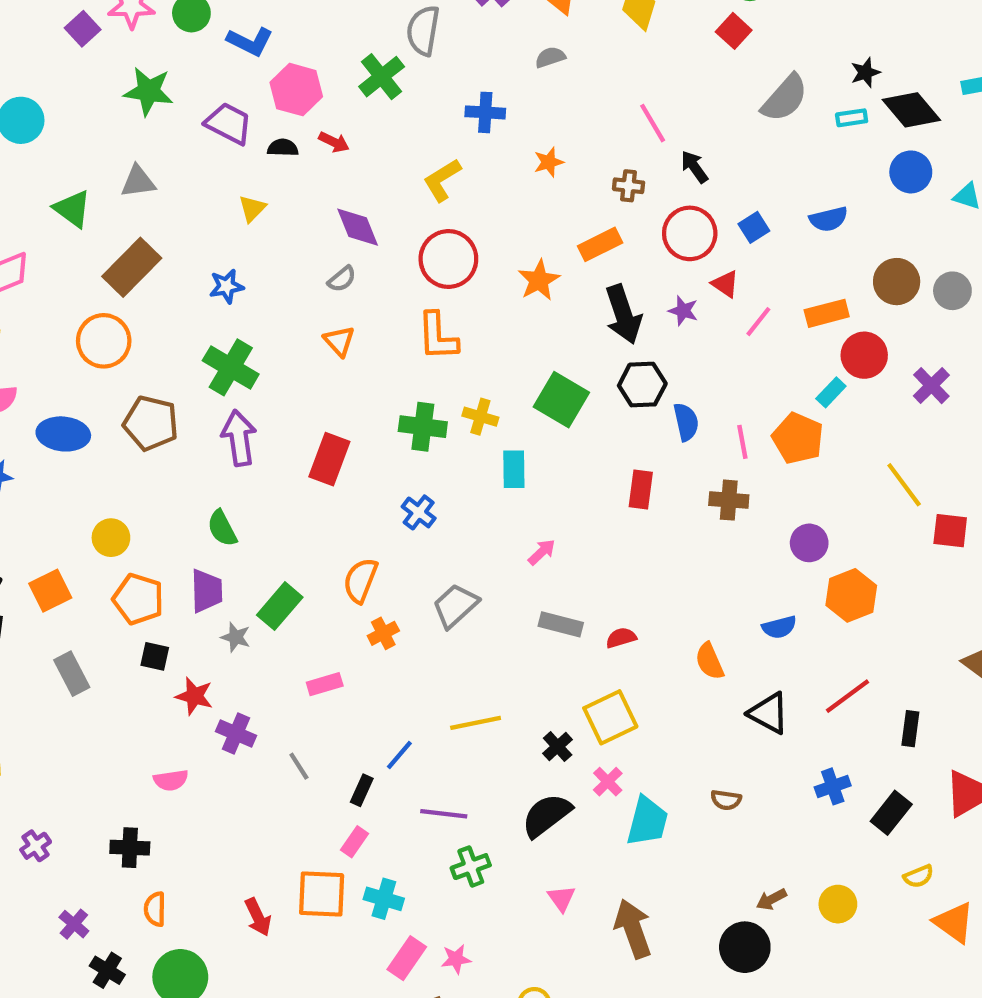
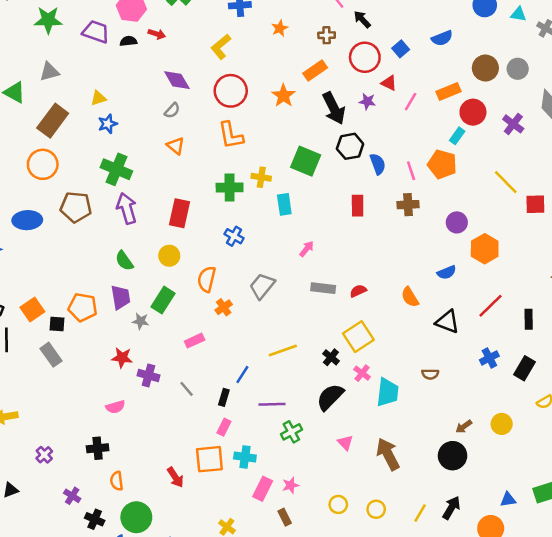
yellow triangle: (252, 208) -> (98, 98), moved, turned 35
yellow circle: (111, 538) -> (169, 256), moved
black square: (155, 656) -> (57, 324), moved

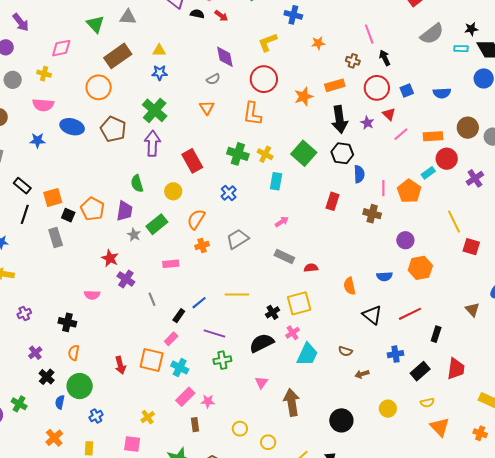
red rectangle: (179, 213) -> (192, 161), turned -60
brown arrow: (464, 427) -> (362, 374), moved

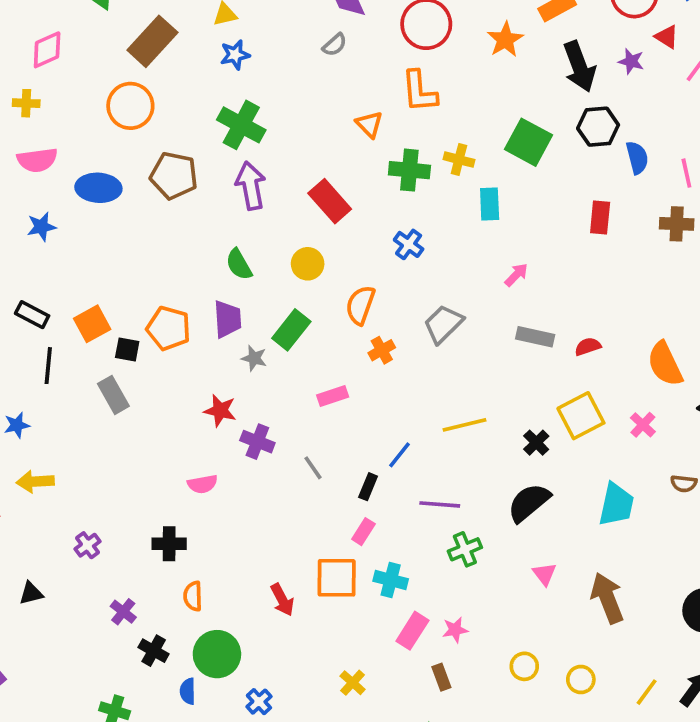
orange triangle: (207, 108) -> (369, 124), moved
orange semicircle: (350, 286) -> (665, 364), size x1.4
pink cross: (293, 333) -> (643, 425), moved

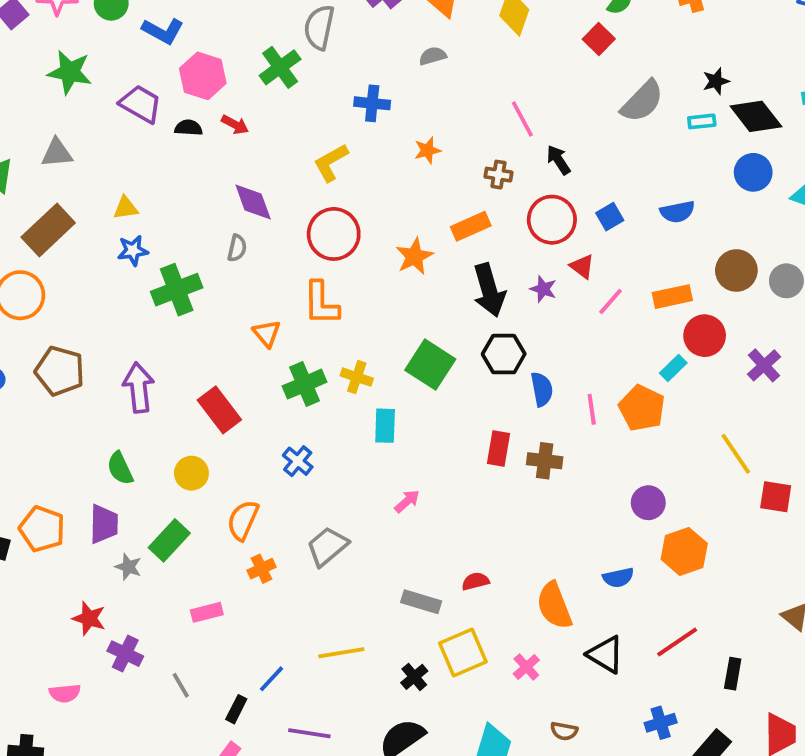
gray semicircle: (335, 45) -> (237, 248), turned -40
green cross: (241, 125) -> (177, 290), moved, turned 36
green cross: (409, 170) -> (305, 384), turned -33
brown cross: (677, 224) -> (545, 461), moved
gray rectangle: (535, 337) -> (421, 602), moved

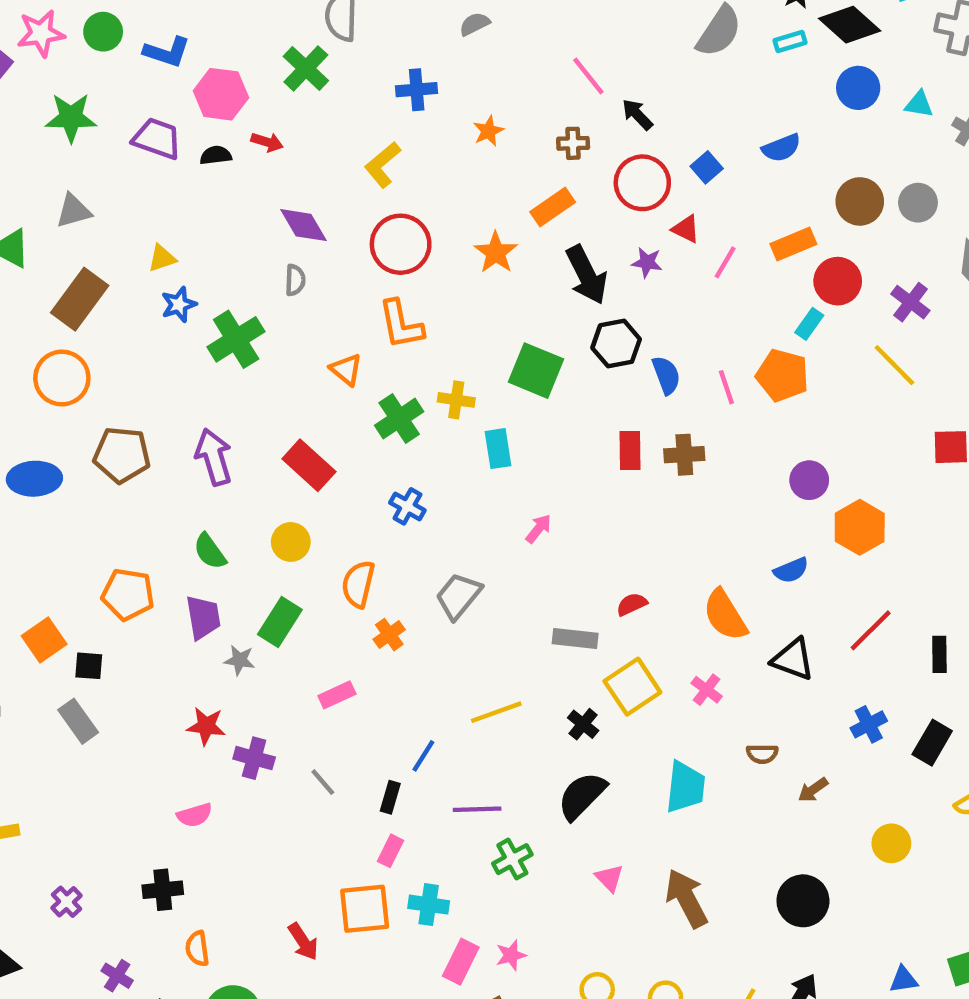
yellow line: (736, 454) -> (894, 365), moved
orange pentagon: (42, 529) -> (128, 594), moved

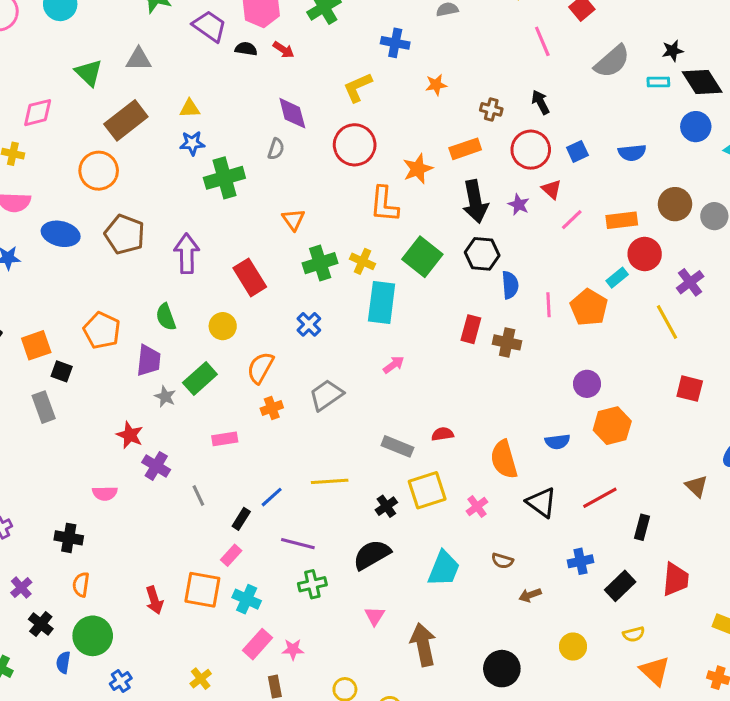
pink line: (588, 76) -> (542, 41), moved
orange L-shape: (401, 325) -> (384, 204), moved
cyan rectangle: (498, 449) -> (382, 302), size x1.5

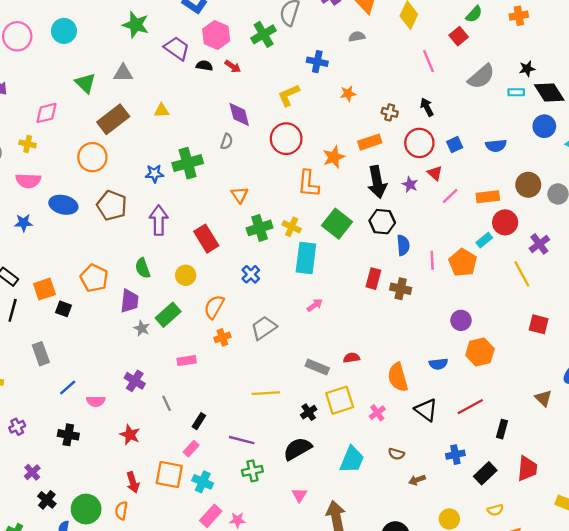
blue star: (192, 143) -> (154, 174), moved
gray rectangle: (44, 407) -> (41, 354), moved
red star: (130, 435) -> (130, 435), moved
blue line: (272, 497) -> (68, 387), moved
orange semicircle: (81, 585) -> (121, 511), moved

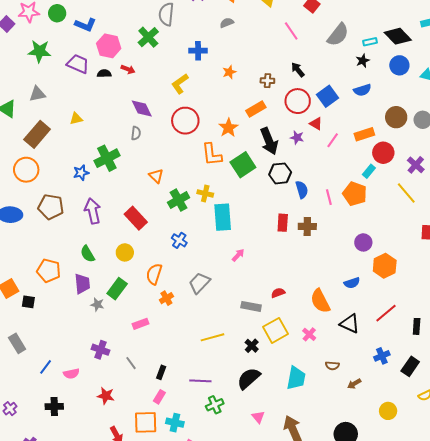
black star: (527, 69) -> (363, 61), moved
blue square: (455, 145) -> (328, 96), size x1.5
green square: (337, 224) -> (243, 165), moved, turned 30

